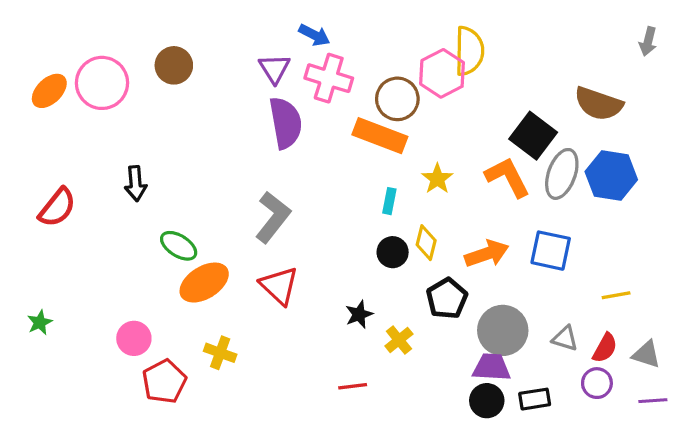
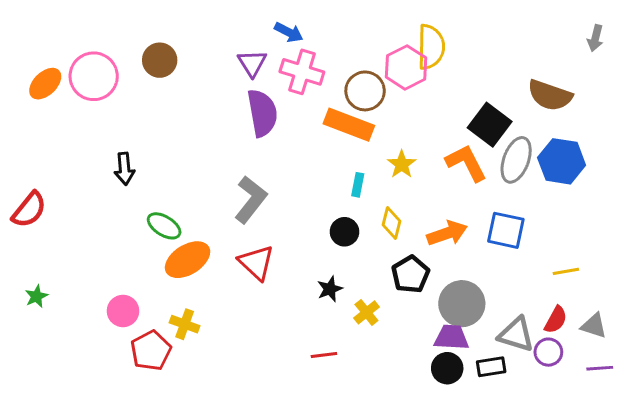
red semicircle: (57, 207) -> (29, 210), moved
black circle: (393, 252) -> (344, 232), moved
gray triangle: (565, 338) -> (516, 334), moved, size x1.5
yellow cross: (220, 353) -> (185, 324), moved

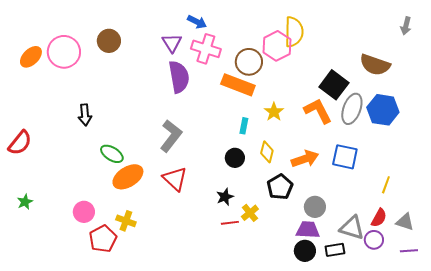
yellow line: (566, 271) -> (386, 185), turned -60
gray circle: (462, 304) -> (315, 207), size x0.7
red line: (324, 355) -> (230, 223), moved

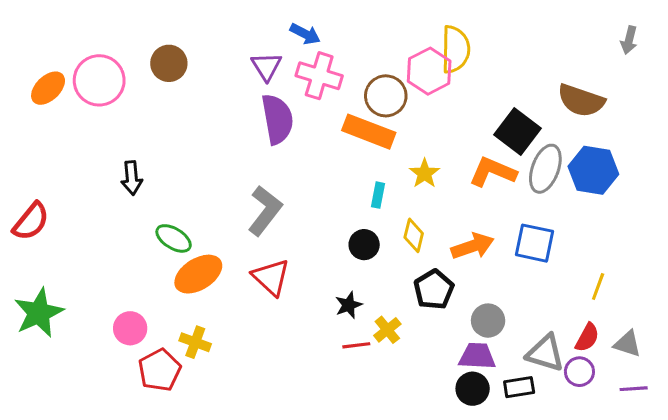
orange L-shape: (318, 111) -> (493, 172), turned -40
green star: (25, 202) -> (39, 313), size x2.0

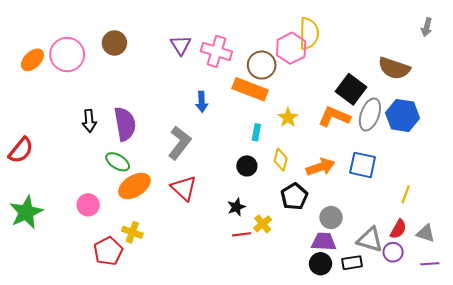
blue arrow: (305, 34) -> (202, 102), moved, turned 60
purple semicircle: (277, 119) -> (125, 124), moved
pink circle: (130, 328) -> (88, 205), moved

